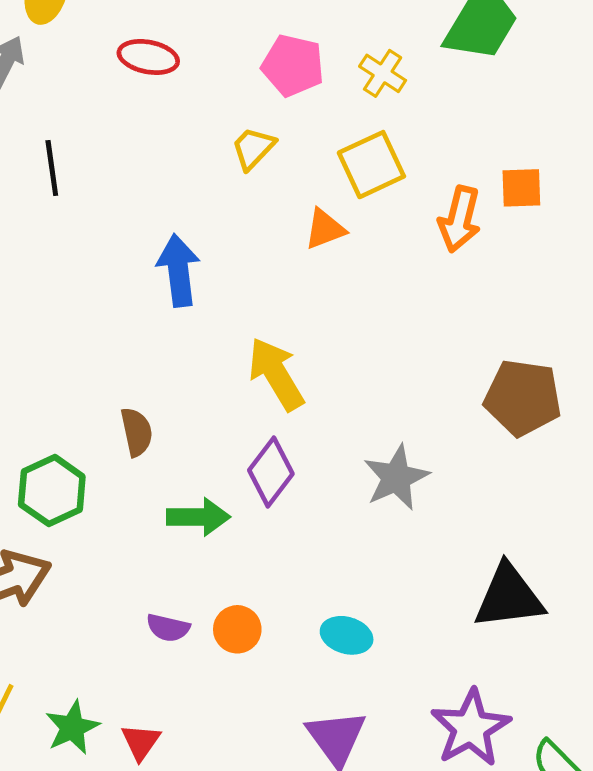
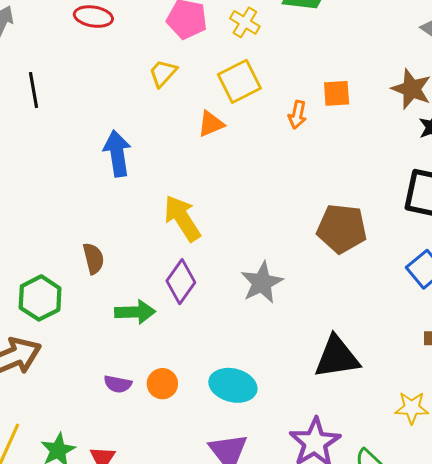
orange arrow: (460, 219) -> (297, 115), size x0.7
cyan ellipse: (347, 635) -> (233, 385), size x1.4

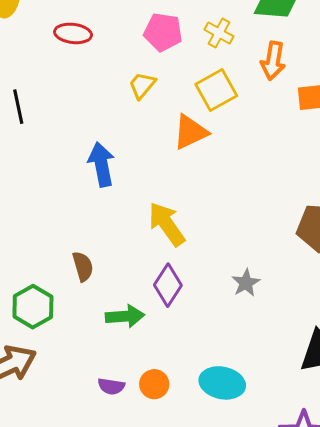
orange arrow: (297, 115) -> (273, 61), moved, size x1.4
orange triangle: (211, 124) -> (190, 132), size x1.4
gray star: (262, 283) -> (246, 283), size x0.7

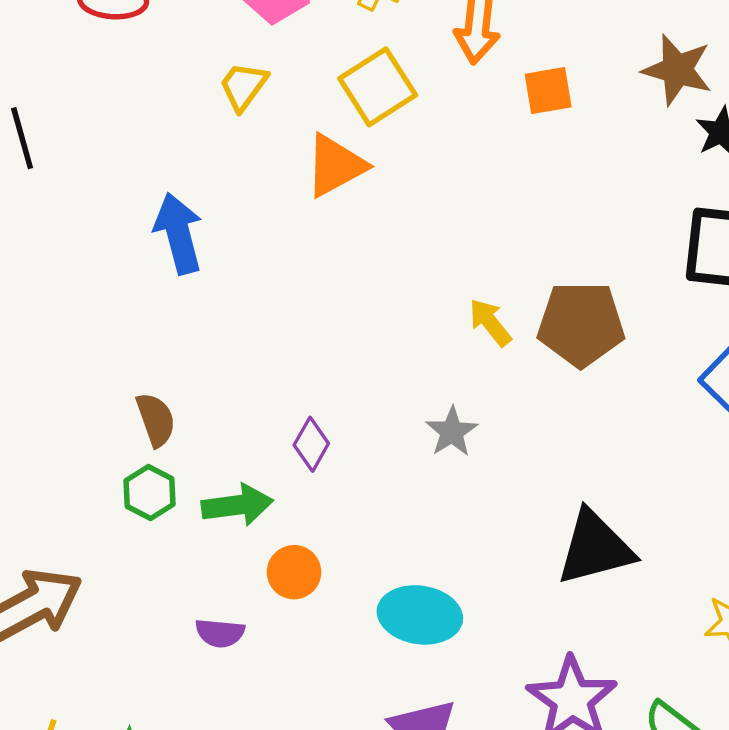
yellow arrow: (167, 224) -> (490, 322), moved, size x0.6
purple diamond: (168, 285) -> (311, 444), size x0.7
green hexagon: (33, 307) -> (149, 492), moved, size x0.7
orange circle: (154, 384) -> (294, 572), moved

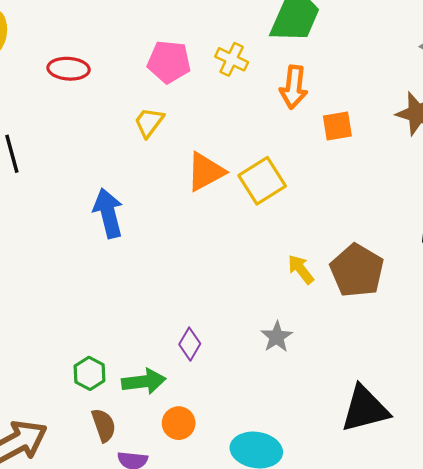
yellow square: (378, 87) -> (262, 181), moved
brown pentagon: (581, 324) -> (357, 271), turned 30
brown semicircle: (156, 420) -> (104, 425), moved

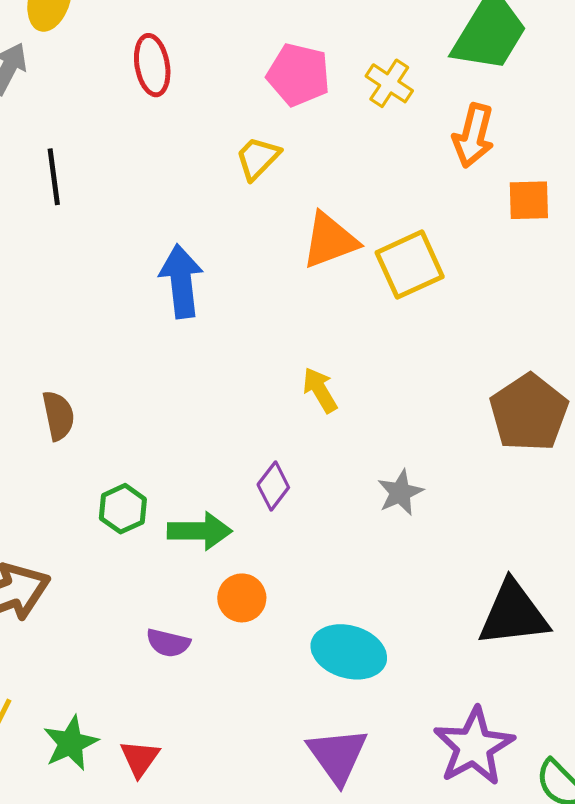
red ellipse: (69, 69) -> (152, 65), turned 69
yellow arrow: (301, 269) -> (320, 390), moved
brown semicircle: (104, 425) -> (58, 416), moved

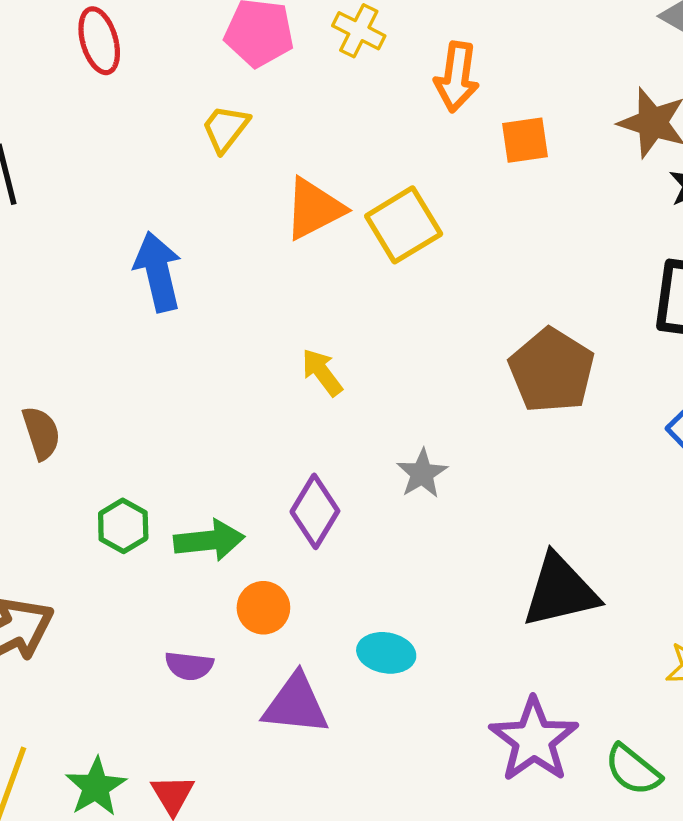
purple diamond: (273, 486) -> (315, 511), moved, size x1.4
cyan ellipse: (349, 652) -> (386, 653), size x0.7
purple triangle: (338, 756) -> (296, 704), moved, turned -42

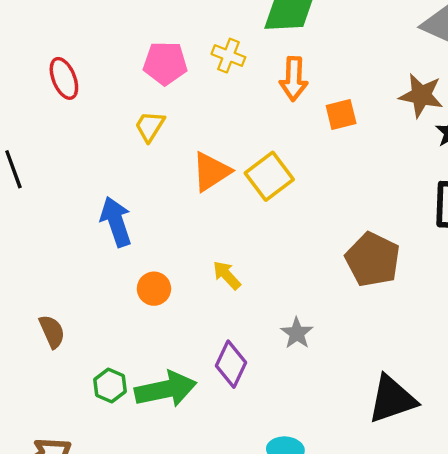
green arrow: (209, 540) -> (166, 389), size x1.4
orange circle: (263, 608) -> (154, 289), moved

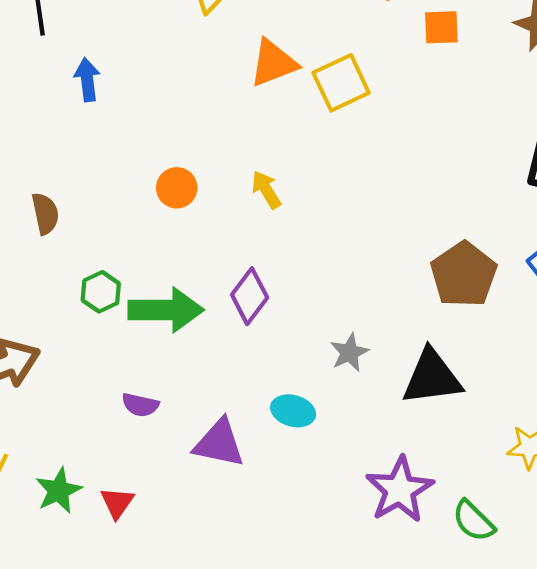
blue arrow: (116, 222) -> (87, 80), moved, size x0.7
brown pentagon: (373, 259) -> (464, 275), moved
gray star: (297, 333) -> (349, 353), moved

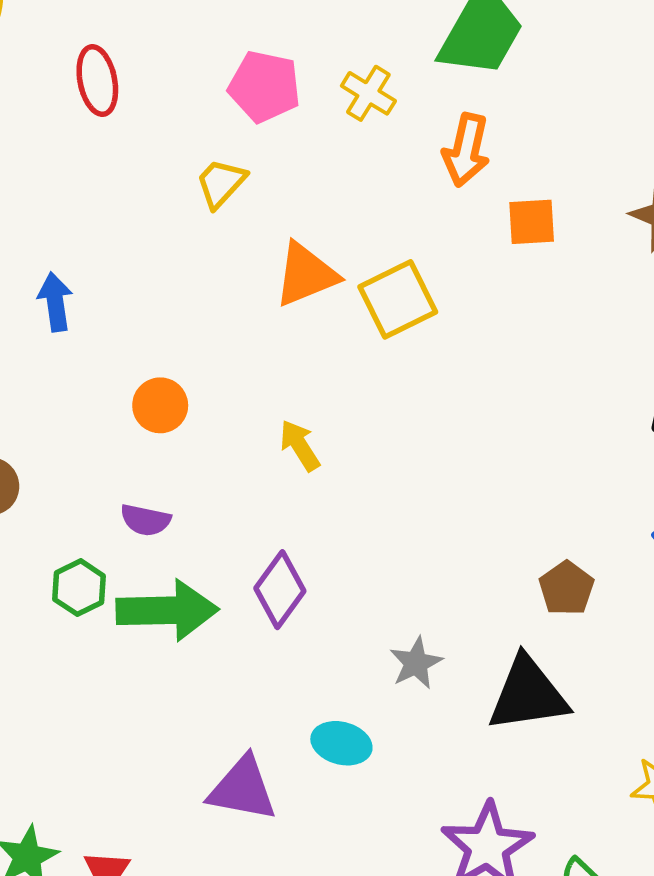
orange circle: (177, 188) -> (160, 405), moved
brown pentagon: (464, 275) -> (566, 588), moved, size x0.6
purple semicircle: (140, 405) -> (145, 520), moved

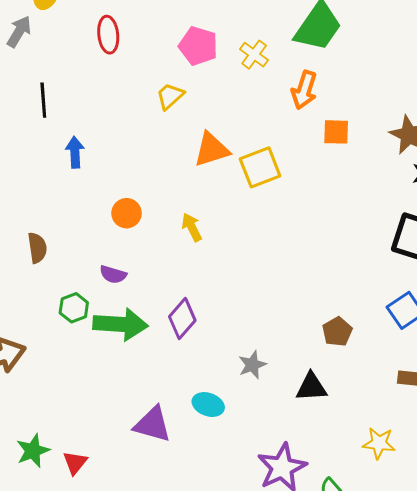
yellow arrow: (300, 445) -> (192, 227), moved
black triangle: (528, 694) -> (311, 387), size x0.7

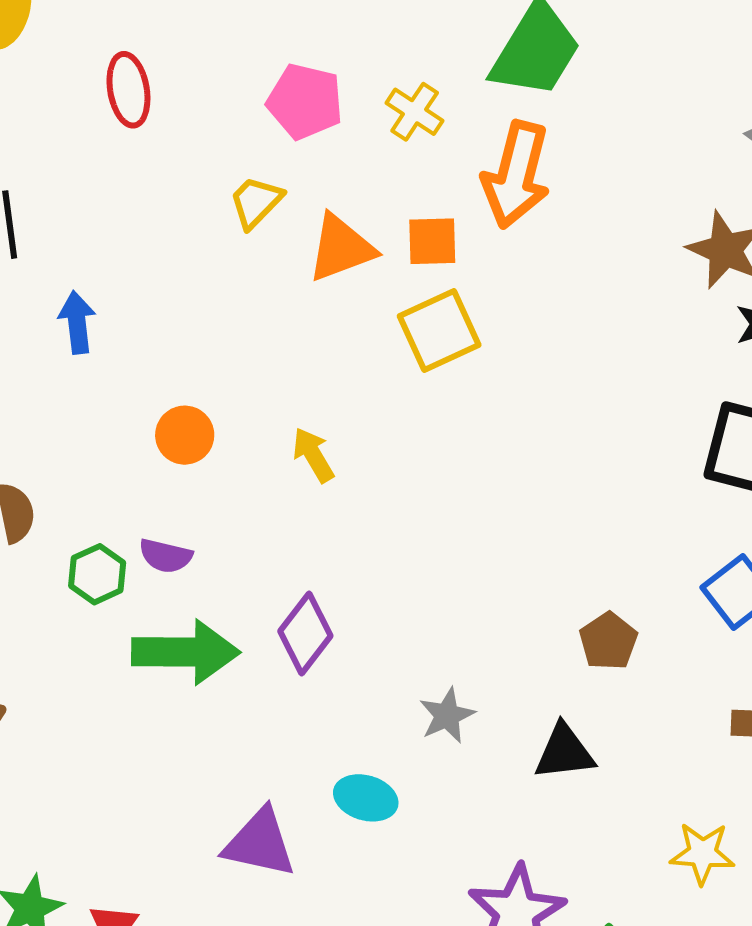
orange arrow: (304, 90) -> (516, 175), size x1.4
orange square: (336, 132) -> (432, 241), moved
orange triangle: (212, 150) -> (341, 248), moved
green hexagon: (74, 308) -> (97, 574), moved

